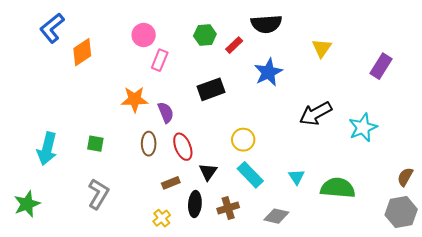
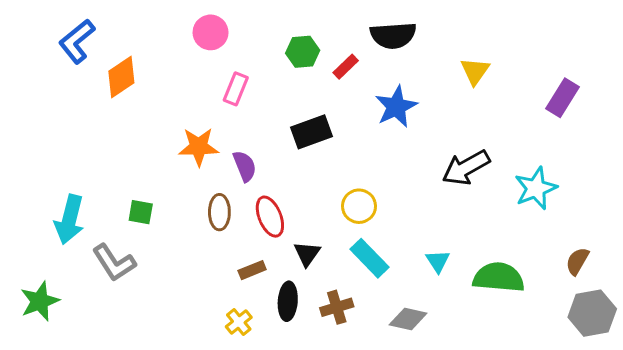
pink circle: (144, 35) -> (211, 32), moved
brown semicircle: (405, 177) -> (577, 261), moved
gray L-shape: (98, 194) -> (114, 263), moved, turned 116

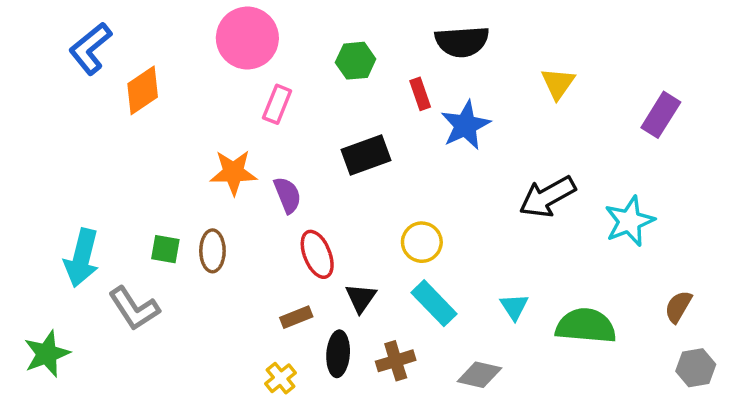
pink circle: (211, 32) -> (247, 38), size x1.5
red rectangle: (346, 67) -> (420, 94), moved, turned -65
brown ellipse: (219, 212) -> (212, 251), moved
gray hexagon: (592, 313) -> (696, 368), size x0.7

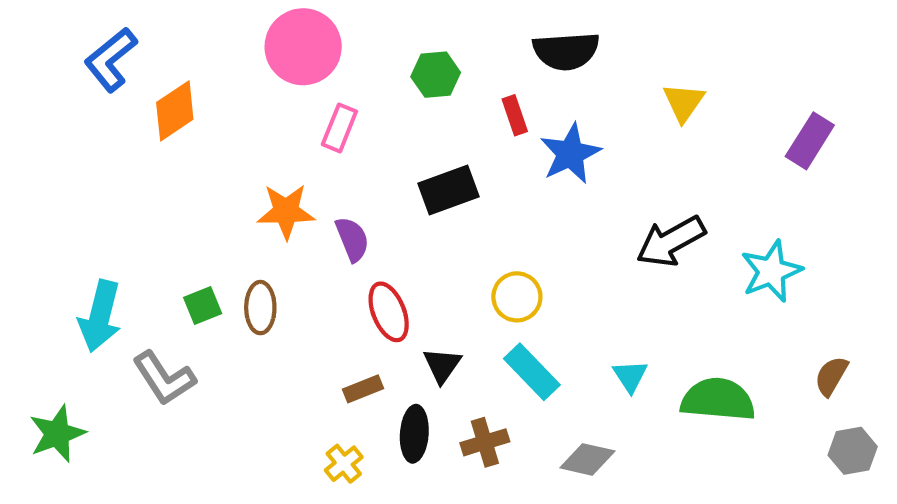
green square: (165, 249) -> (203, 305), turned -32

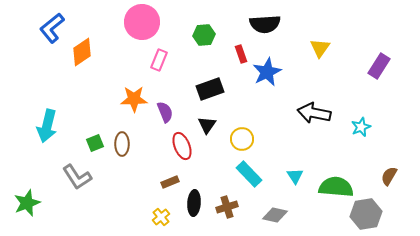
black arrow: (671, 241) -> (314, 113), turned 40
cyan star: (771, 271) -> (361, 127), size x0.7
cyan arrow: (100, 316) -> (47, 126), moved
black triangle: (442, 365) -> (207, 125), moved
gray hexagon: (853, 451) -> (366, 214), moved, size x1.4

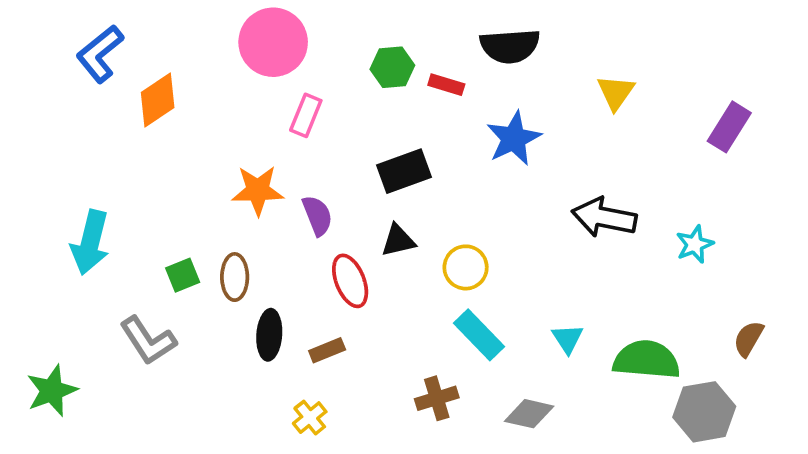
red rectangle: (241, 54) -> (446, 85), moved, turned -54
black triangle: (207, 125) -> (398, 240), turned 42
black ellipse: (194, 203) -> (269, 335), moved

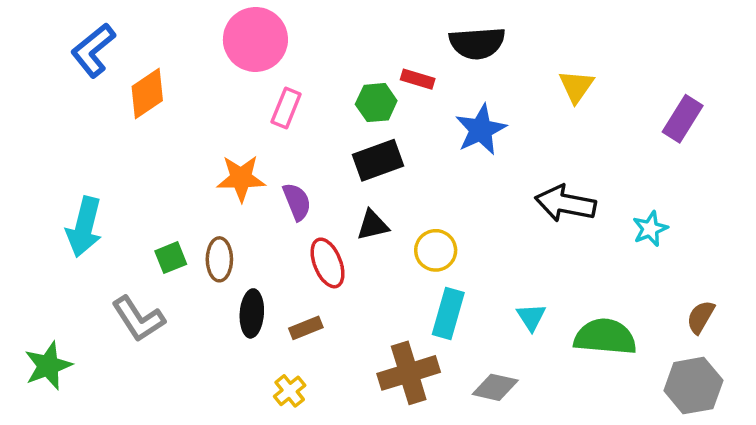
green hexagon: (392, 67) -> (376, 103), moved
cyan rectangle: (479, 335) -> (448, 313), turned 60
brown cross: (437, 398) -> (409, 373), size x1.5
gray hexagon: (704, 412) -> (693, 386), moved

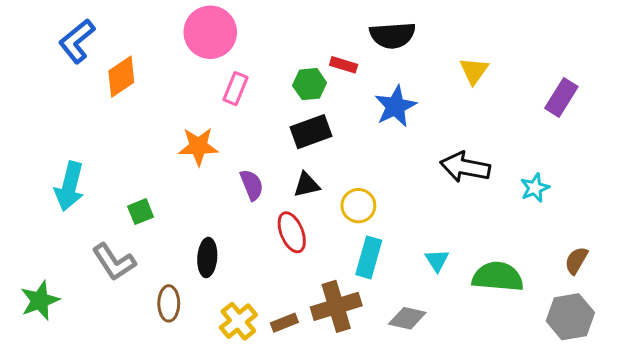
purple semicircle: (297, 202) -> (252, 185), moved
brown ellipse: (219, 259) -> (169, 303), moved
red ellipse: (328, 263) -> (292, 232), moved
brown rectangle: (306, 328) -> (284, 323), moved
yellow cross: (290, 391) -> (238, 321), size x1.4

